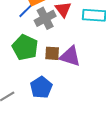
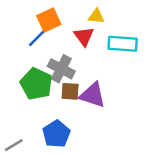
gray cross: (45, 18) -> (61, 69), moved, turned -35

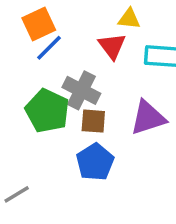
orange square: (49, 20) -> (39, 24), moved
purple triangle: (93, 95) -> (148, 118), moved, turned -36
blue pentagon: (56, 134) -> (95, 162), moved

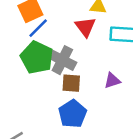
green pentagon: (47, 111) -> (37, 58), moved
purple triangle: (148, 118) -> (112, 81), size x0.6

